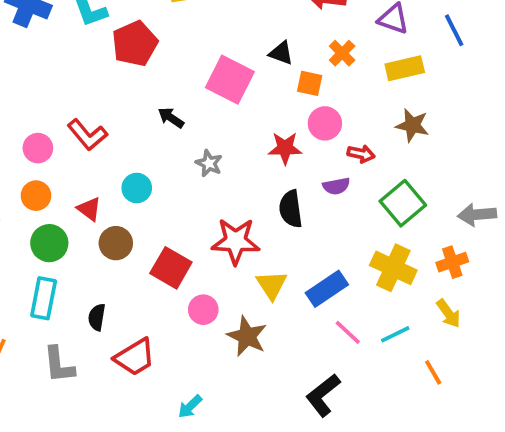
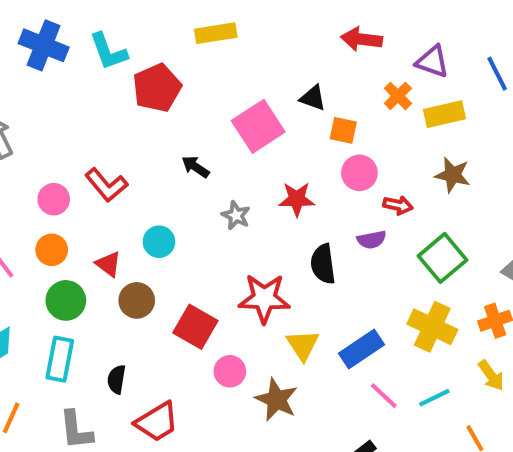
orange cross: (342, 53) -> (398, 96), moved
pink square: (230, 80) -> (258, 126), turned 30
red star: (285, 148) -> (297, 199), moved

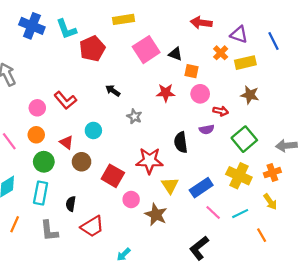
pink square: (258, 126) -> (146, 50), moved
red star: (297, 199) -> (166, 93), moved

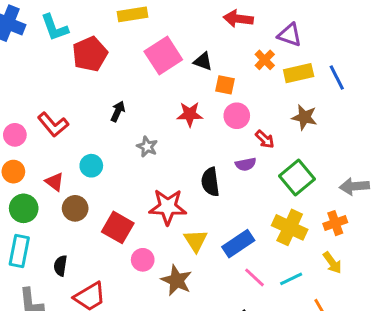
blue line: (273, 41) -> (337, 78), moved
black arrow: (113, 91) -> (118, 111), turned 80
red arrow: (221, 111) -> (265, 139), turned 32

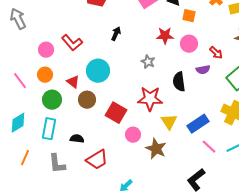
pink circle: (237, 116) -> (189, 44), moved
gray star: (147, 147) -> (148, 62), moved
cyan circle: (91, 166) -> (98, 71), size x1.5
black semicircle: (60, 266) -> (77, 139), turned 88

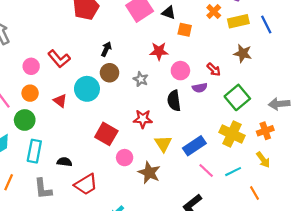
pink circle: (189, 44) -> (180, 71), moved
red star: (150, 99) -> (143, 119), size x0.7
green circle: (52, 100) -> (25, 120), moved
brown circle: (87, 100) -> (110, 73), moved

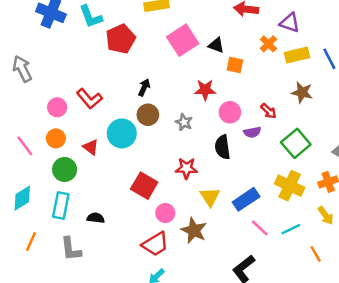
green circle: (25, 120) -> (65, 169), moved
red trapezoid: (86, 184) -> (155, 244), moved

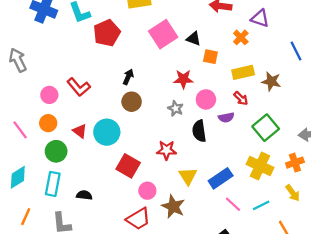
yellow rectangle: (297, 55) -> (243, 72), moved
gray star: (184, 122) -> (176, 108), moved
cyan circle: (122, 133) -> (107, 132), moved

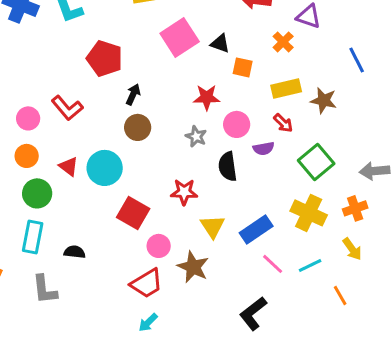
red pentagon: (107, 33) -> (105, 58), moved, turned -30

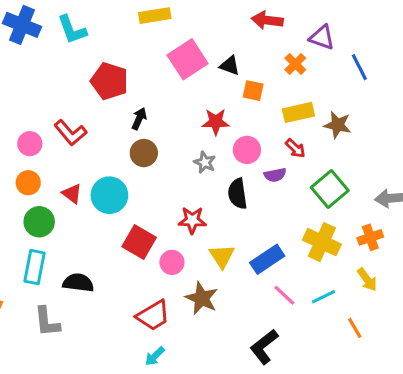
blue line: (357, 60) -> (359, 67), moved
pink circle: (159, 246) -> (172, 262), moved
black semicircle: (75, 252) -> (78, 283), size x1.4

